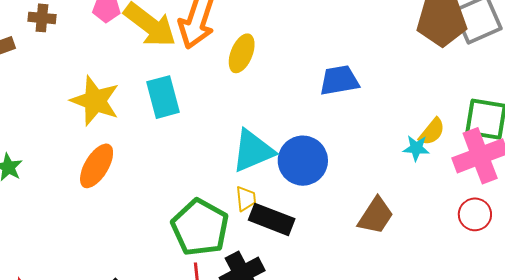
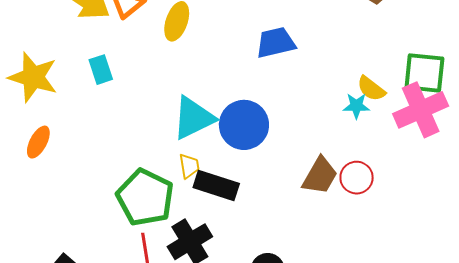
cyan rectangle: (163, 97) -> (101, 70), size x0.7
yellow semicircle: (432, 132) -> (371, 89), turned 92
orange ellipse: (97, 166) -> (38, 142), size x0.7
red circle: (475, 214) -> (357, 178), moved

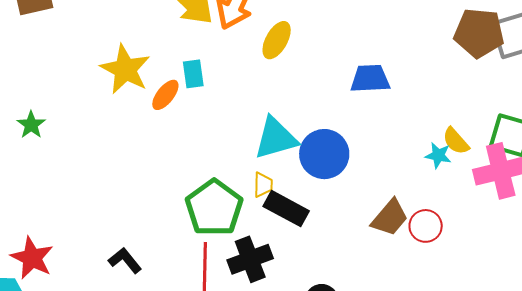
orange ellipse: (38, 142) -> (165, 95), moved

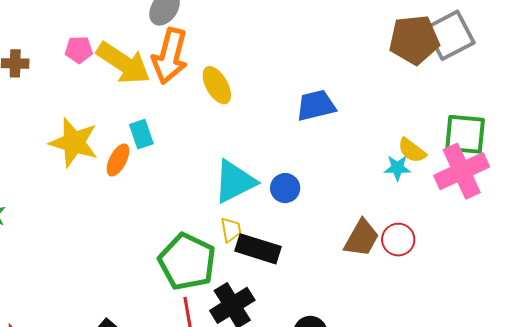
yellow ellipse: (277, 40) -> (217, 85), turned -48
blue circle: (324, 154) -> (285, 188), size x0.6

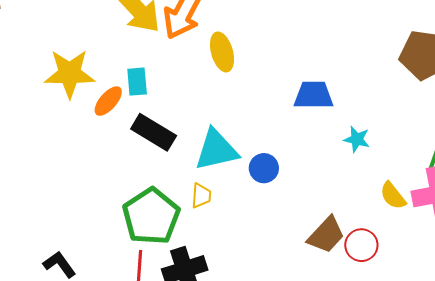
yellow star: (74, 142) -> (69, 74), turned -30
yellow semicircle: (412, 150) -> (393, 196), moved
cyan star: (397, 168) -> (357, 139), moved
black rectangle: (258, 249) -> (154, 132), moved

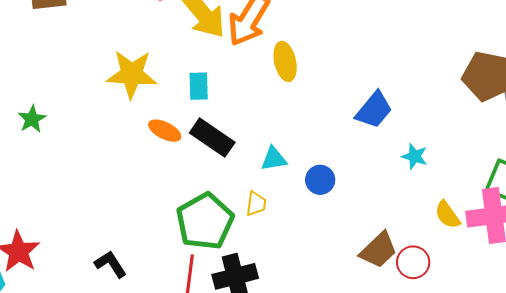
blue trapezoid: (314, 95) -> (374, 110), turned 126
orange ellipse: (108, 101) -> (165, 131), moved, turned 72
cyan triangle: (216, 150) -> (274, 159), size x0.6

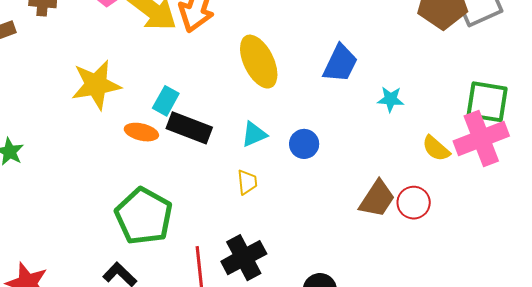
yellow ellipse: (285, 61) -> (259, 62), moved, size x1.4
cyan rectangle: (199, 86) -> (166, 101), moved, turned 44
green pentagon: (205, 221) -> (144, 216), moved

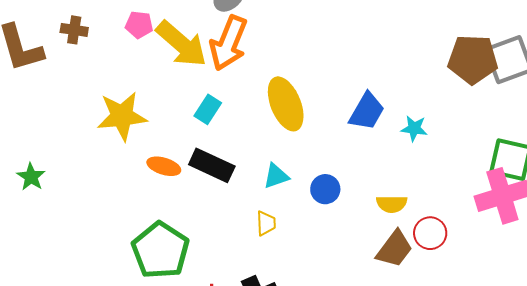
cyan star: (391, 99) -> (414, 128), moved
cyan rectangle: (166, 101) -> (208, 109), moved
yellow semicircle: (436, 148) -> (392, 204), moved, turned -44
red circle: (414, 203) -> (430, 233), moved

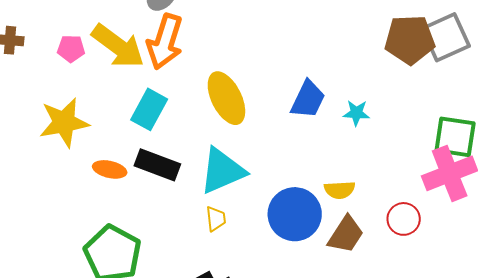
pink pentagon: (139, 25) -> (71, 49), moved
cyan rectangle: (208, 109) -> (149, 109), size x1.4
cyan triangle: (276, 176) -> (222, 171), size x1.8
blue circle: (325, 189) -> (295, 214), moved, size x1.8
red circle: (430, 233) -> (404, 219), moved

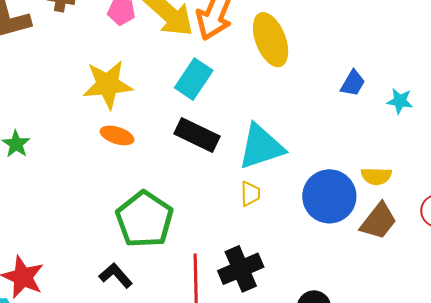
yellow ellipse: (226, 98) -> (271, 40), moved
blue trapezoid: (308, 99) -> (353, 83), size x0.7
orange ellipse: (110, 169) -> (117, 135), moved

